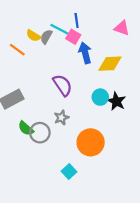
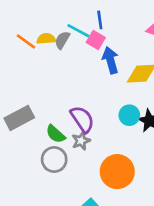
yellow semicircle: (33, 36) -> (46, 39), turned 144
orange line: (17, 50) -> (26, 41), moved
purple semicircle: (63, 85) -> (82, 119), moved
green semicircle: (26, 128) -> (55, 134), moved

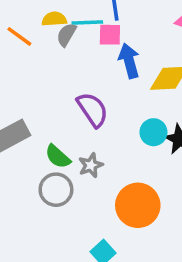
cyan line: (78, 31) -> (87, 22), turned -30
yellow semicircle: (46, 39) -> (54, 19), moved
pink square: (96, 40) -> (110, 35), turned -30
purple semicircle: (82, 119) -> (93, 110), moved

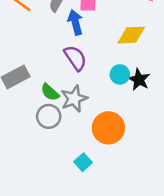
blue arrow: (129, 61) -> (75, 22), moved
gray star: (91, 165) -> (74, 99), size x1.5

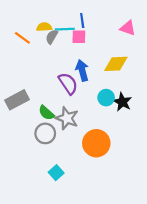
blue arrow: (75, 22) -> (82, 70), moved
gray star: (74, 99) -> (67, 118), turned -30
cyan square: (83, 162) -> (56, 173), moved

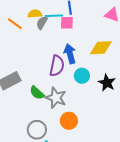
purple semicircle: (68, 83) -> (57, 66), turned 45
cyan circle: (106, 98) -> (82, 76), moved
gray circle: (45, 133) -> (37, 130), moved
orange circle: (96, 143) -> (69, 121), moved, size x0.7

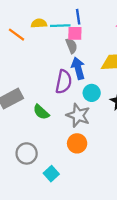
gray semicircle: (42, 23) -> (71, 46), moved, turned 128
gray star: (56, 98) -> (78, 115), moved
gray circle: (37, 130) -> (27, 153), moved

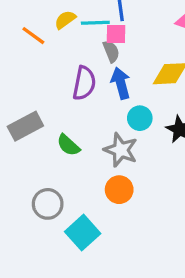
yellow semicircle: (39, 23) -> (65, 20), turned -32
purple semicircle: (64, 82) -> (84, 83), moved
cyan square: (51, 174) -> (83, 233), size x1.5

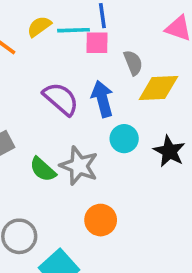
gray semicircle: (111, 51) -> (133, 63), moved
purple semicircle: (84, 83) -> (61, 99), turned -60
gray star: (121, 150) -> (79, 166), moved

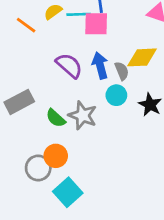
pink square: (97, 43) -> (96, 24), size x1.4
gray semicircle: (133, 63) -> (122, 71), moved
orange circle: (101, 220) -> (56, 156), moved

